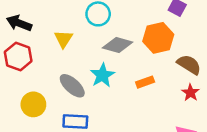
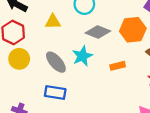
yellow triangle: (63, 39) -> (53, 22), turned 49
yellow circle: (33, 104) -> (19, 59), moved

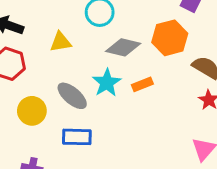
yellow circle: (19, 59) -> (32, 111), moved
orange rectangle: (118, 66) -> (142, 84), moved

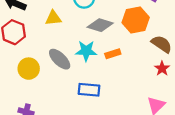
cyan star: (107, 83) -> (86, 51), turned 30
blue rectangle: (77, 137) -> (89, 90), moved

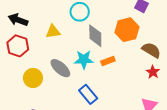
gray diamond: (100, 25) -> (95, 36), turned 75
blue rectangle: (89, 90) -> (88, 94), turned 48

